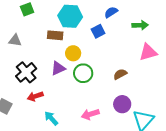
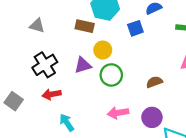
pink arrow: (90, 114) -> (118, 113), moved

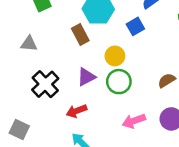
brown rectangle: (85, 26) -> (80, 34), turned 60
yellow circle: (103, 50) -> (115, 56), moved
red arrow: (52, 94) -> (76, 111), moved

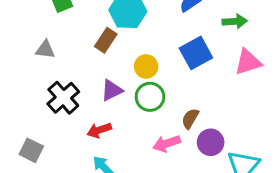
blue square: (135, 26) -> (196, 53), moved, size x1.5
brown rectangle: (80, 34) -> (106, 40), turned 60
brown semicircle: (167, 80) -> (190, 119), moved, turned -30

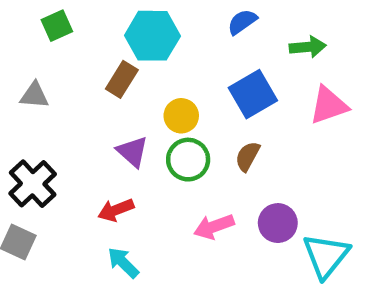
purple triangle: (112, 90) -> (132, 152), turned -50
black cross: (63, 98) -> (33, 184), moved
brown semicircle: (190, 119) -> (248, 156), moved

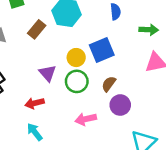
blue semicircle: (242, 22) -> (115, 12), turned 112
brown rectangle: (122, 79) -> (37, 29), moved
blue square: (253, 94) -> (102, 50), moved
purple circle: (278, 223) -> (120, 105), moved

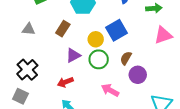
brown rectangle: (37, 29) -> (63, 29), moved
purple triangle: (48, 73) -> (73, 55), turned 49
pink arrow: (86, 119) -> (110, 90), turned 48

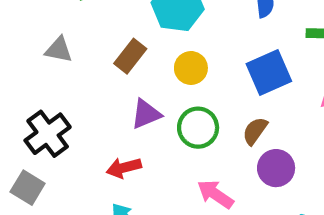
blue square: (117, 30) -> (269, 72), moved
yellow circle: (96, 39) -> (191, 68), moved

